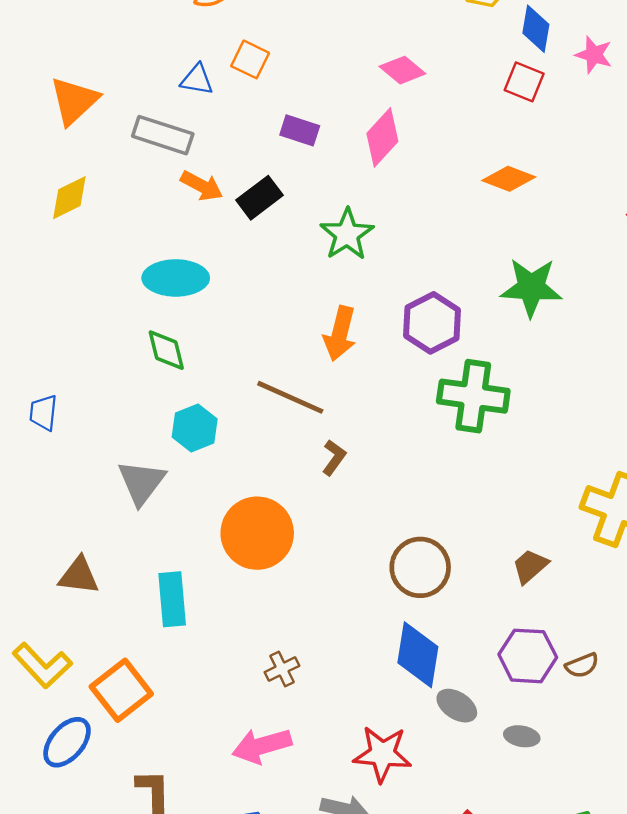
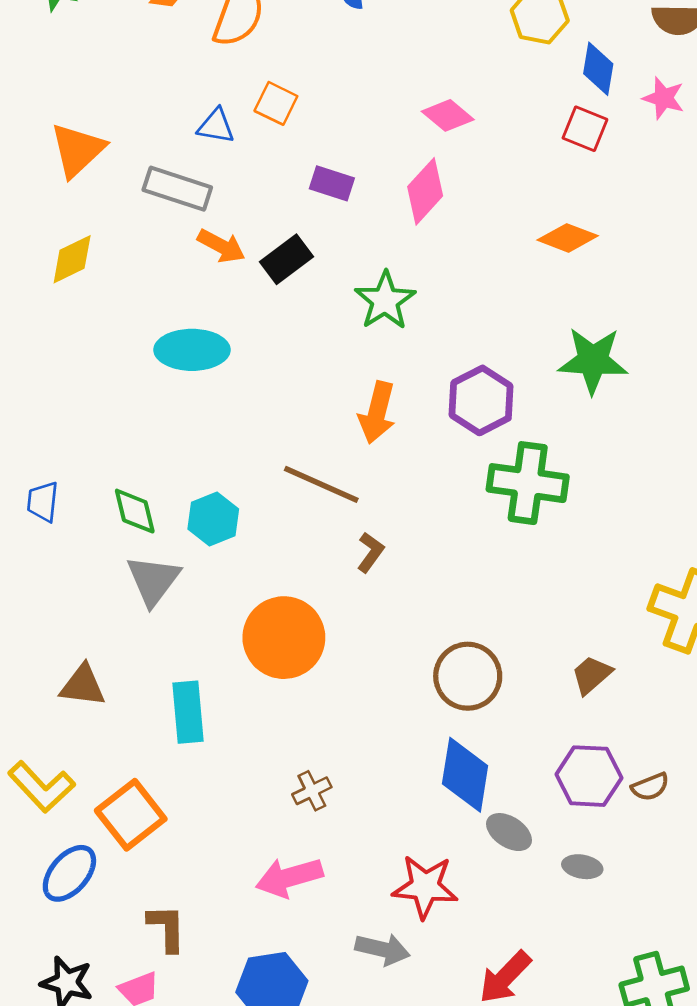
green diamond: (166, 350) -> (135, 511), moved

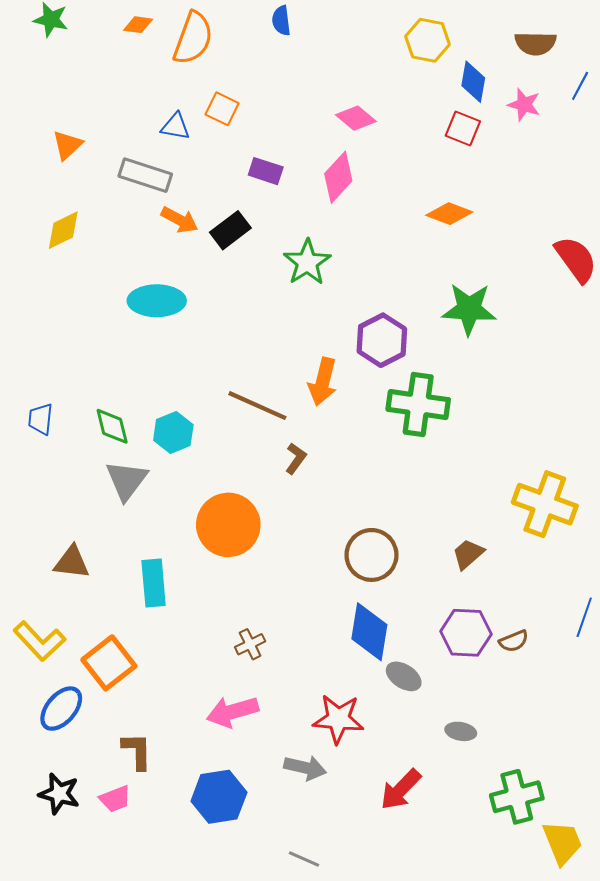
orange triangle: (77, 150) -> (67, 145), size x0.7
orange arrow: (377, 412) -> (323, 382), moved
gray ellipse: (582, 867) -> (461, 731), moved

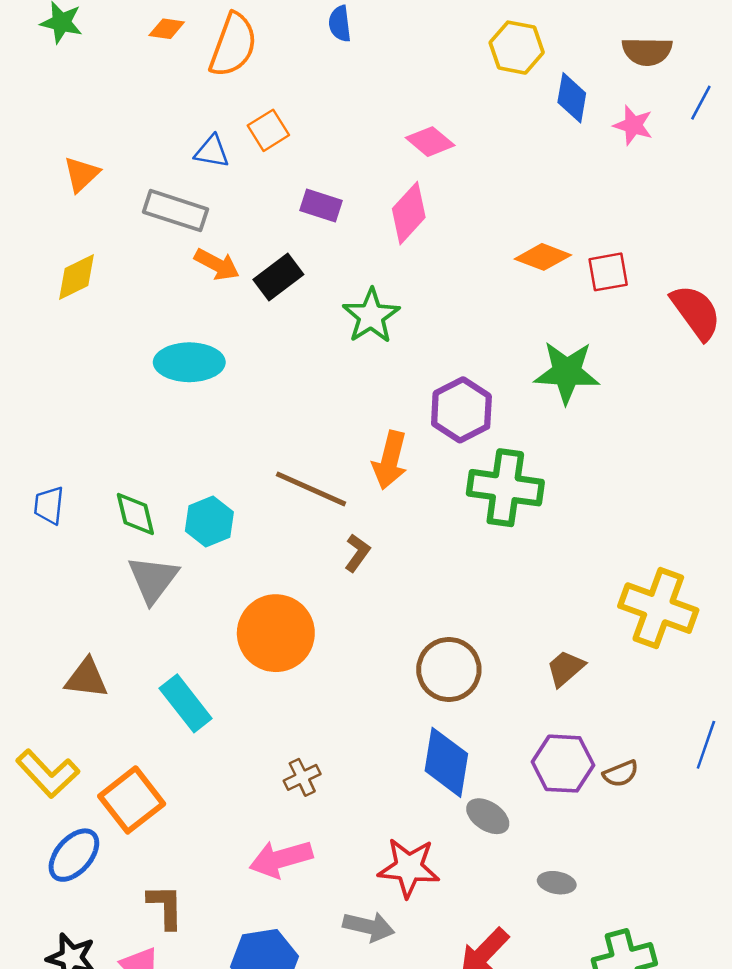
orange square: (222, 109) -> (268, 130), turned 32
red square: (463, 128) -> (608, 272), moved, turned -32
cyan rectangle: (154, 583) -> (186, 703), turned -33

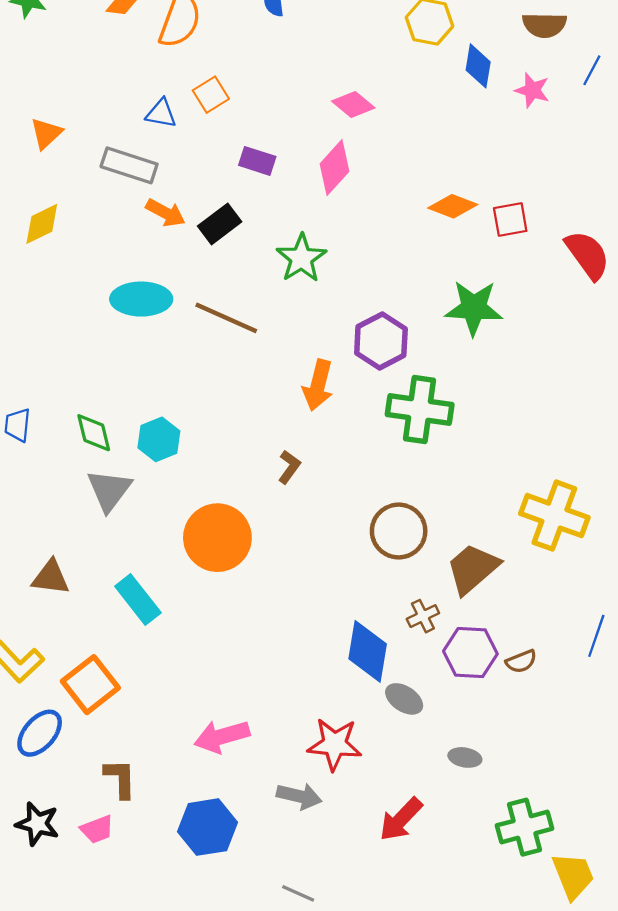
brown line: (311, 489) -> (226, 318), moved
brown trapezoid: (565, 668) -> (473, 569), size x1.6
brown circle: (449, 670) -> (399, 531), moved
brown cross: (302, 777) -> (423, 616), moved

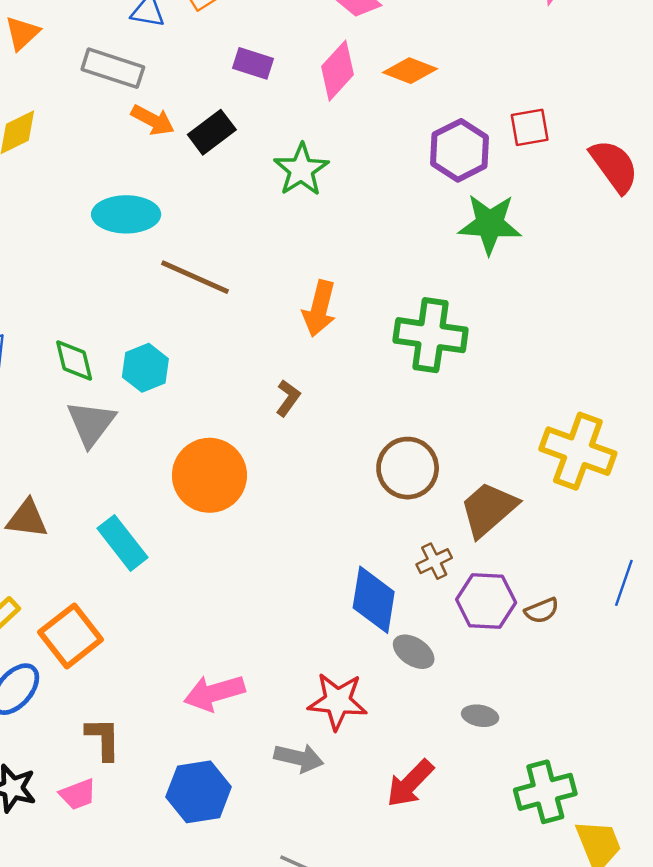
orange diamond: (453, 206) -> (410, 71), moved
brown line: (226, 318) -> (195, 277), moved
purple hexagon: (381, 341) -> (460, 150), moved

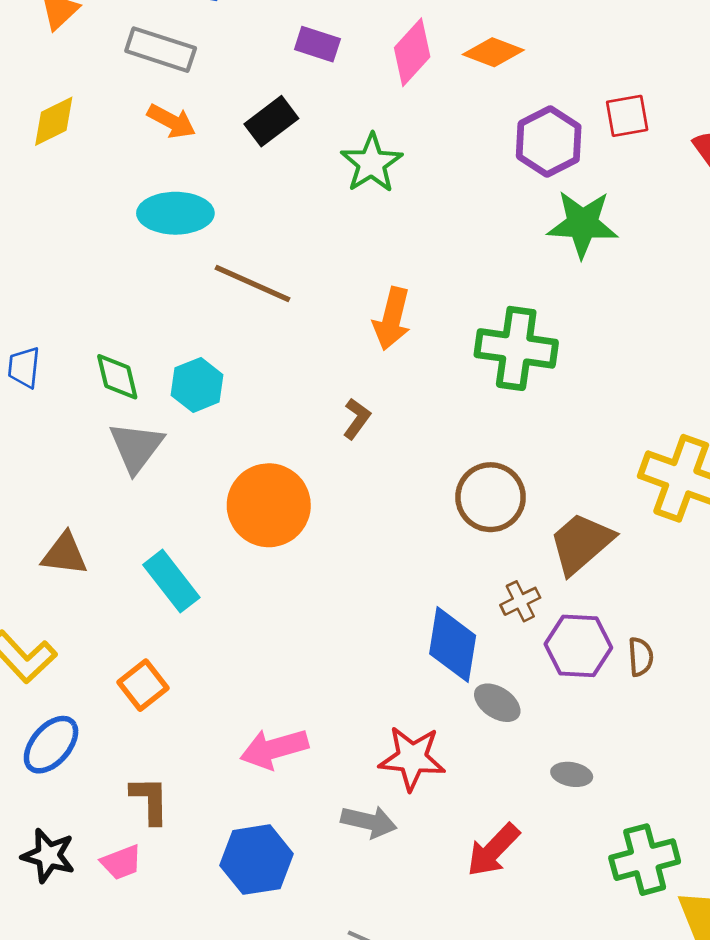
orange arrow: (153, 120) -> (171, 121), moved
brown semicircle: (542, 611) -> (641, 657), turned -72
orange square: (71, 636) -> (143, 685), moved, size x0.7

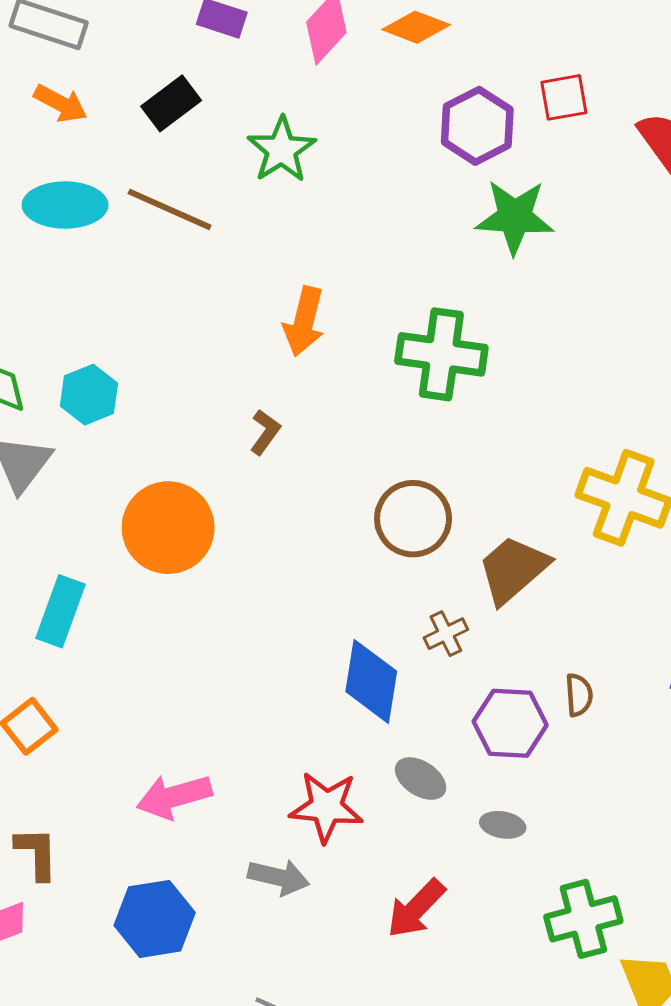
brown line: (253, 284) -> (170, 209), moved
cyan rectangle: (171, 581) -> (61, 611), turned 58
purple hexagon: (578, 646) -> (510, 723), moved
gray ellipse: (497, 703) -> (421, 779), moved

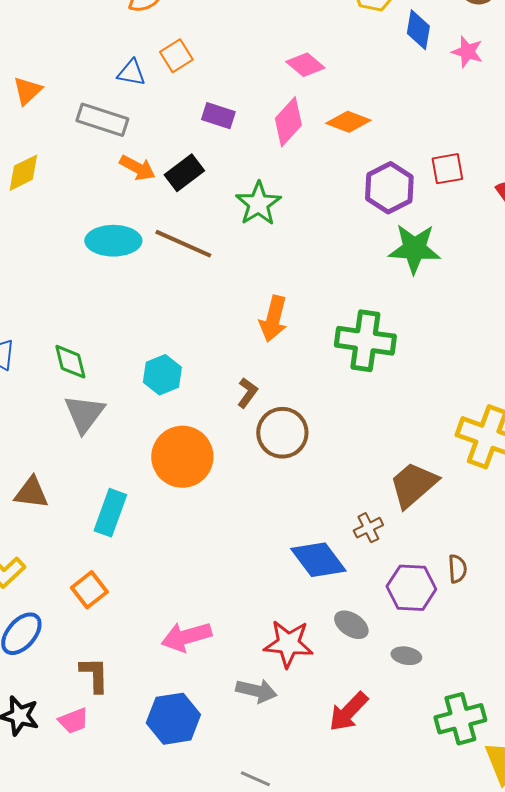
orange arrow: (61, 103) -> (137, 168), moved
cyan hexagon: (89, 395) -> (162, 375), moved
brown circle: (413, 519) -> (282, 433), moved
blue diamond: (371, 681) -> (318, 560), turned -46

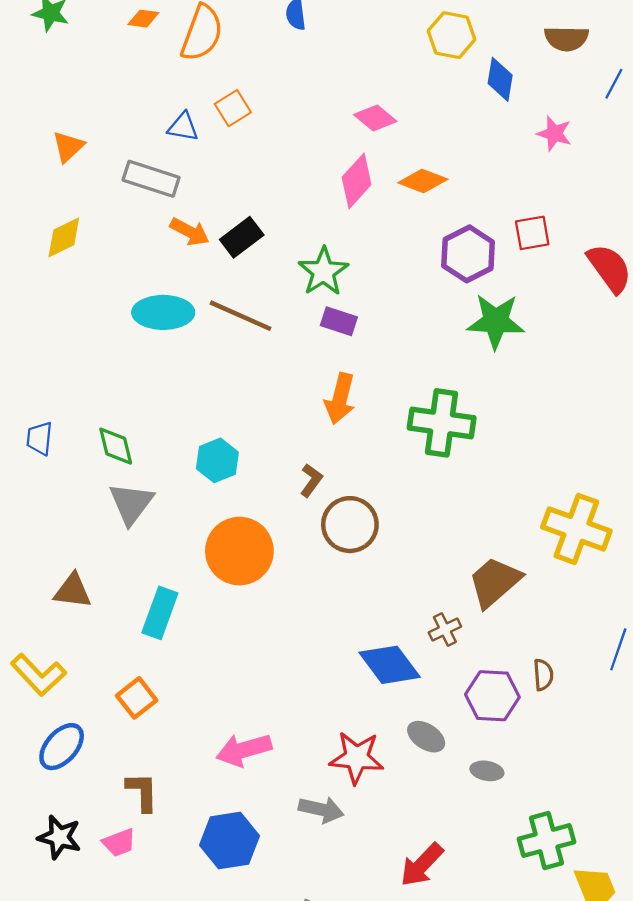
pink star: (467, 52) -> (554, 133), moved
purple rectangle: (218, 116) -> (339, 321), moved
red arrow: (348, 712) -> (422, 865), moved

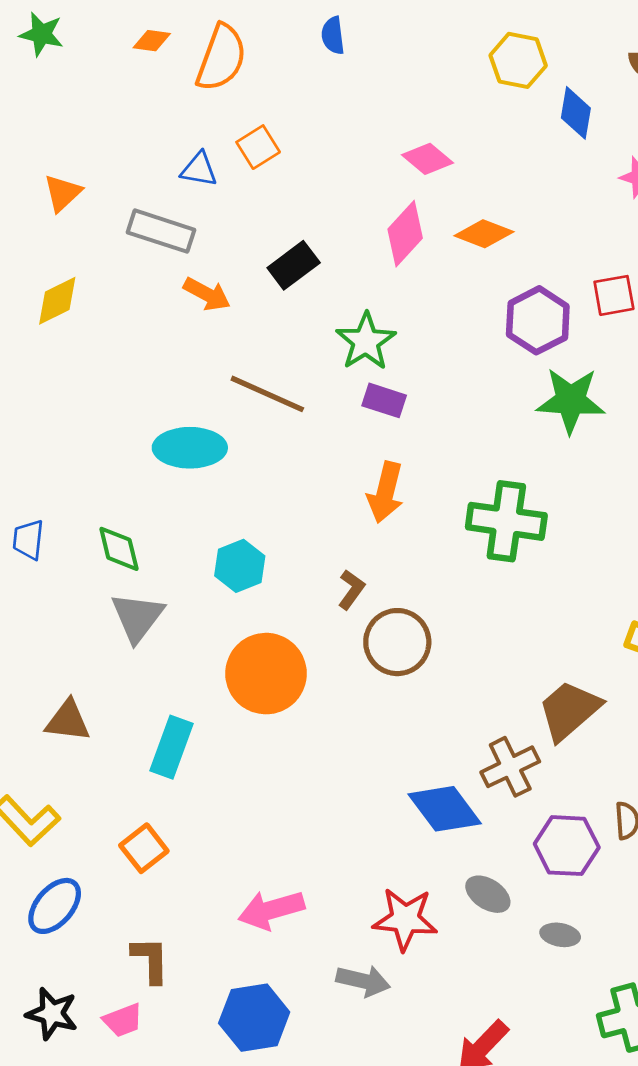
black rectangle: (242, 237) -> (294, 265), moved
cyan ellipse: (163, 312) -> (190, 448), moved
brown cross: (445, 629) -> (510, 767), size x1.5

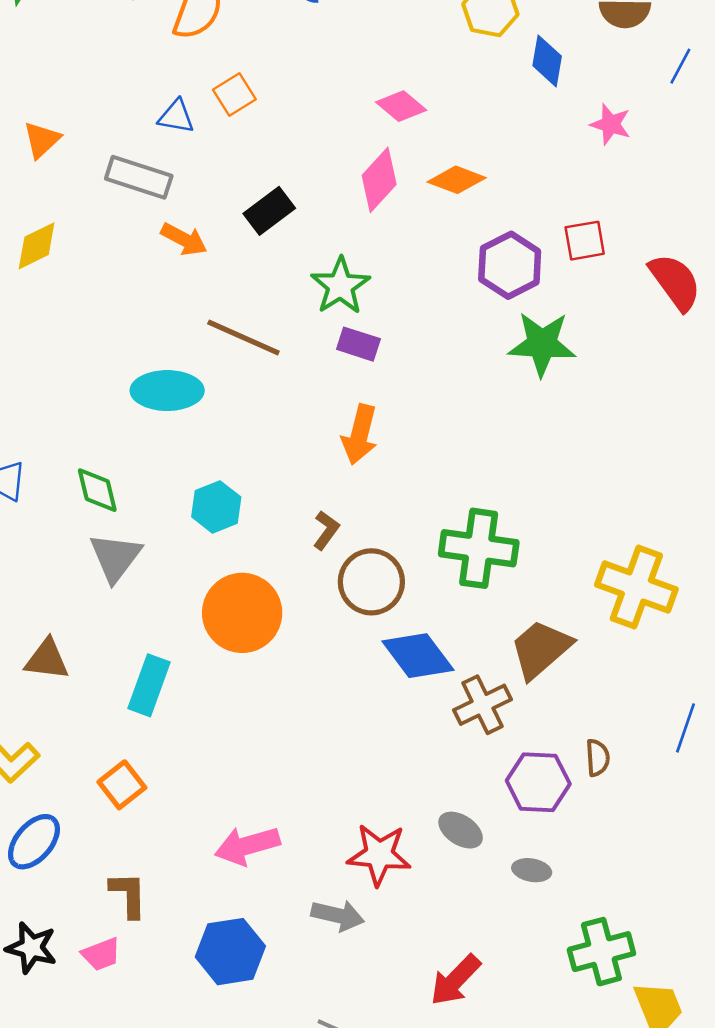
green cross: (506, 521) -> (479, 548), moved
blue diamond: (445, 809) -> (418, 656), moved

